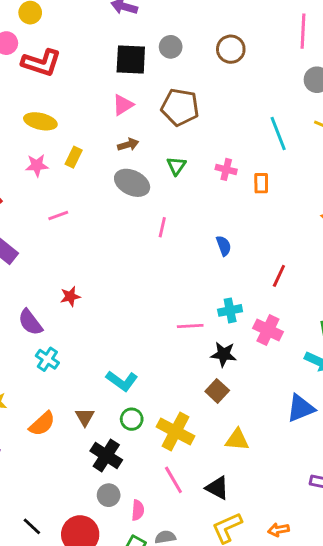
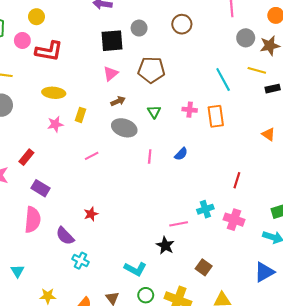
orange rectangle: (261, 183) -> (216, 116), size x1.5
pink line: (58, 216) -> (92, 156), moved
blue semicircle: (224, 246) -> (181, 154), moved, turned 72
black star: (224, 354) -> (165, 245), moved, turned 30

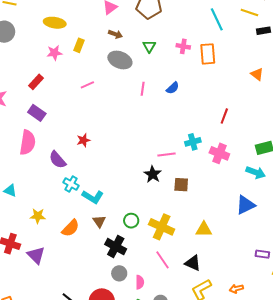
brown arrow: (118, 101) -> (115, 34), turned 40
red rectangle: (26, 157) -> (36, 82), moved
brown square: (204, 267) -> (181, 185), moved, turned -35
cyan L-shape: (135, 269) -> (93, 197), moved
cyan triangle: (17, 271) -> (10, 191), turned -40

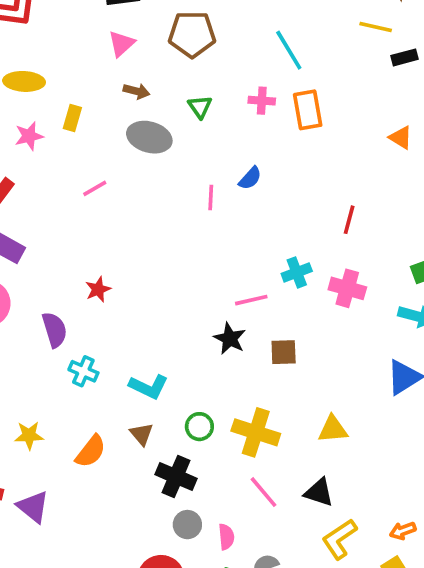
cyan line: (217, 19) -> (289, 50), moved
pink line: (143, 89) -> (211, 197), moved
purple semicircle: (58, 160) -> (55, 330), turned -150
cyan L-shape: (93, 197) -> (149, 387), moved

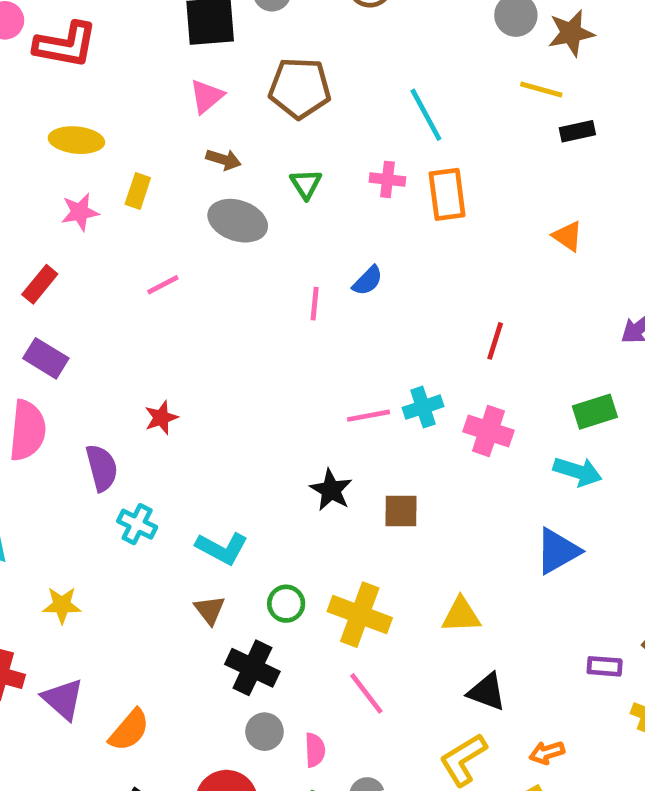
pink line: (251, 300) -> (368, 416), moved
orange semicircle: (91, 451) -> (129, 730), moved
black triangle: (319, 492) -> (487, 692), moved

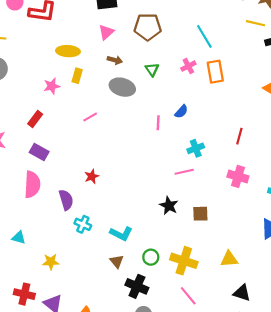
yellow ellipse: (76, 140) -> (68, 51), moved
pink cross: (387, 179) -> (188, 66), turned -32
cyan cross: (423, 407) -> (196, 148), moved

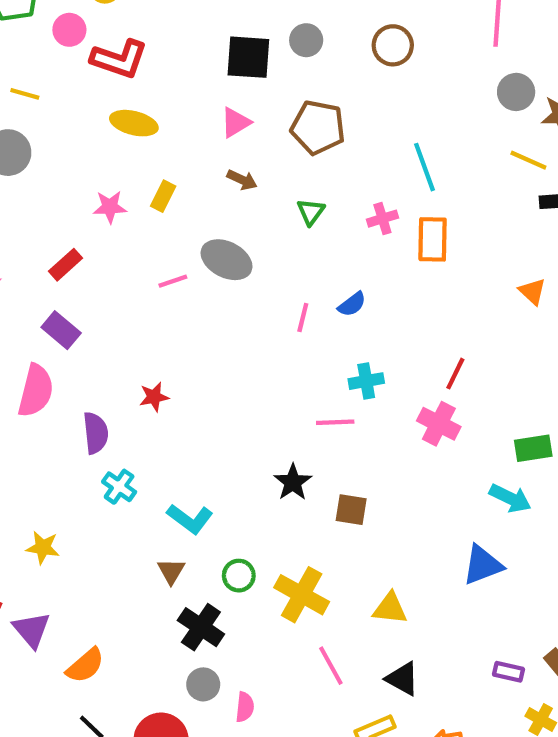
yellow ellipse: (68, 51) -> (134, 123), moved
gray ellipse: (122, 87) -> (227, 260), moved
pink cross: (238, 176) -> (439, 424), moved
pink line: (188, 296) -> (331, 666), moved

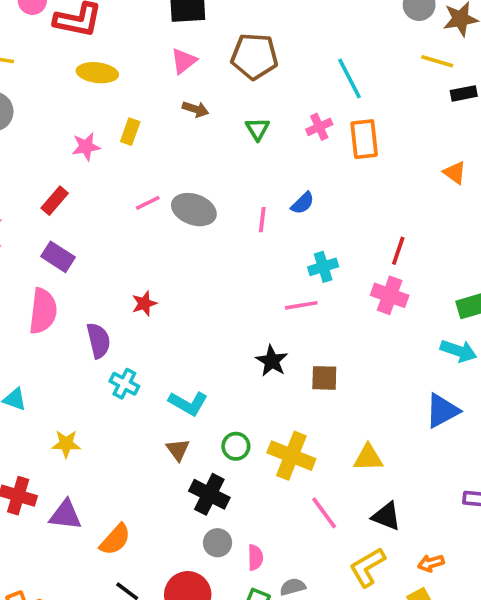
gray ellipse: (227, 260) -> (194, 210), moved
purple triangle: (32, 630) -> (65, 515), turned -36

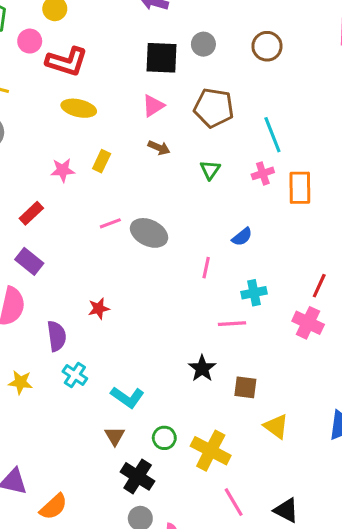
cyan line: (349, 78) -> (272, 135), moved
pink line: (262, 220) -> (206, 268), moved
yellow star: (66, 444) -> (20, 382), moved
yellow triangle: (368, 458) -> (276, 426), moved, turned 32

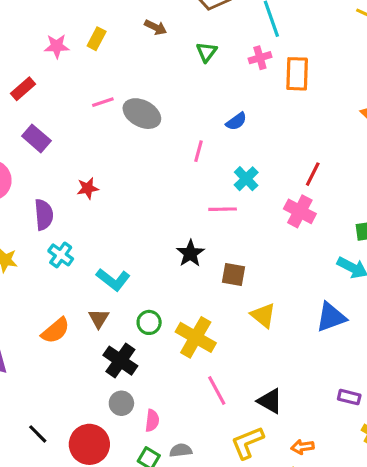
purple rectangle: (29, 261) -> (36, 138), moved
cyan cross: (254, 293) -> (246, 179), turned -35
orange semicircle: (54, 507) -> (55, 331), moved

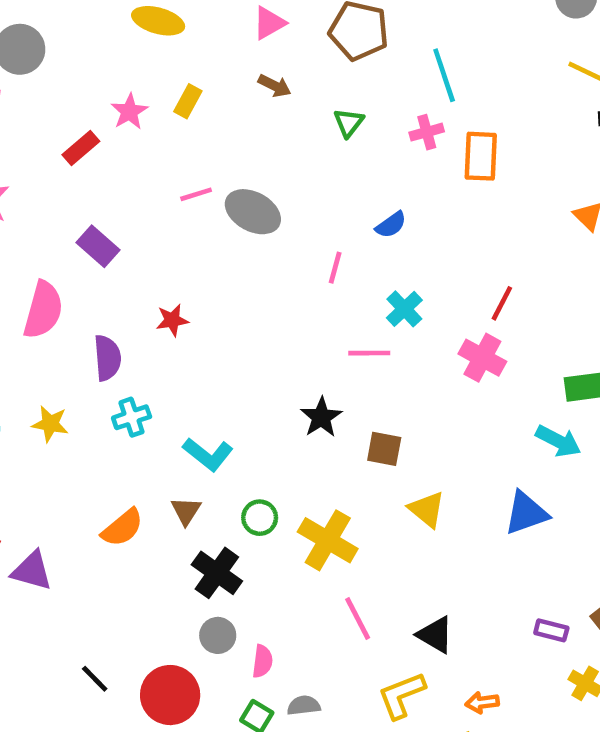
pink star: (57, 46) -> (129, 112), turned -30
red rectangle: (23, 89) -> (81, 148), moved
cyan cross: (61, 255) -> (132, 417), turned 35

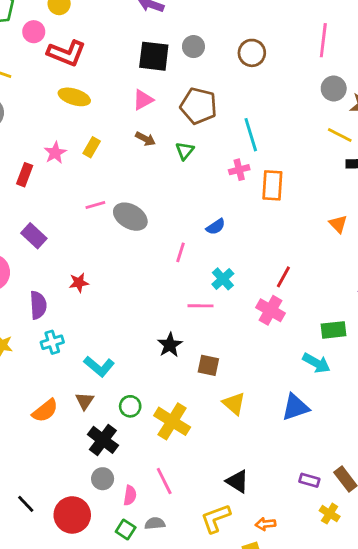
green triangle: (349, 123) -> (185, 151), moved
red rectangle: (81, 148) -> (25, 175), turned -30
pink line: (358, 619) -> (164, 481), moved

